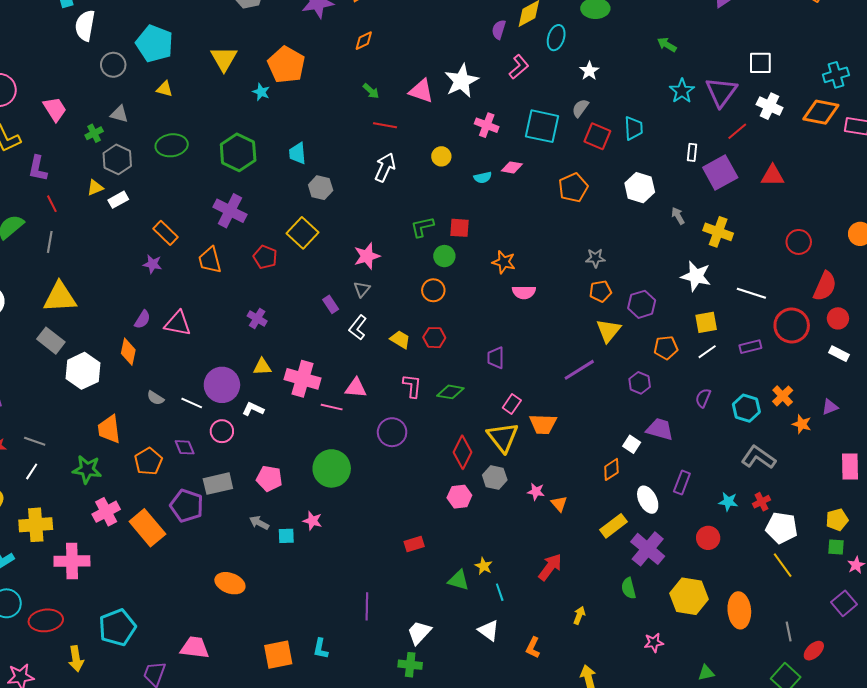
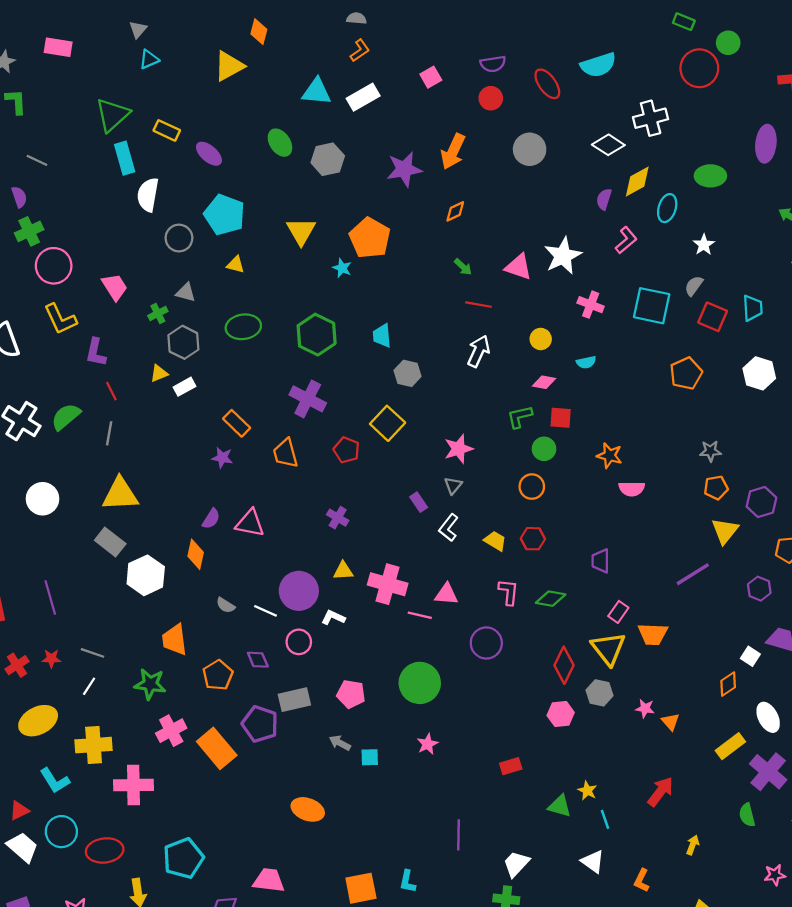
pink diamond: (512, 167) -> (544, 382), moved
pink star: (313, 521) -> (428, 744), moved, turned 30

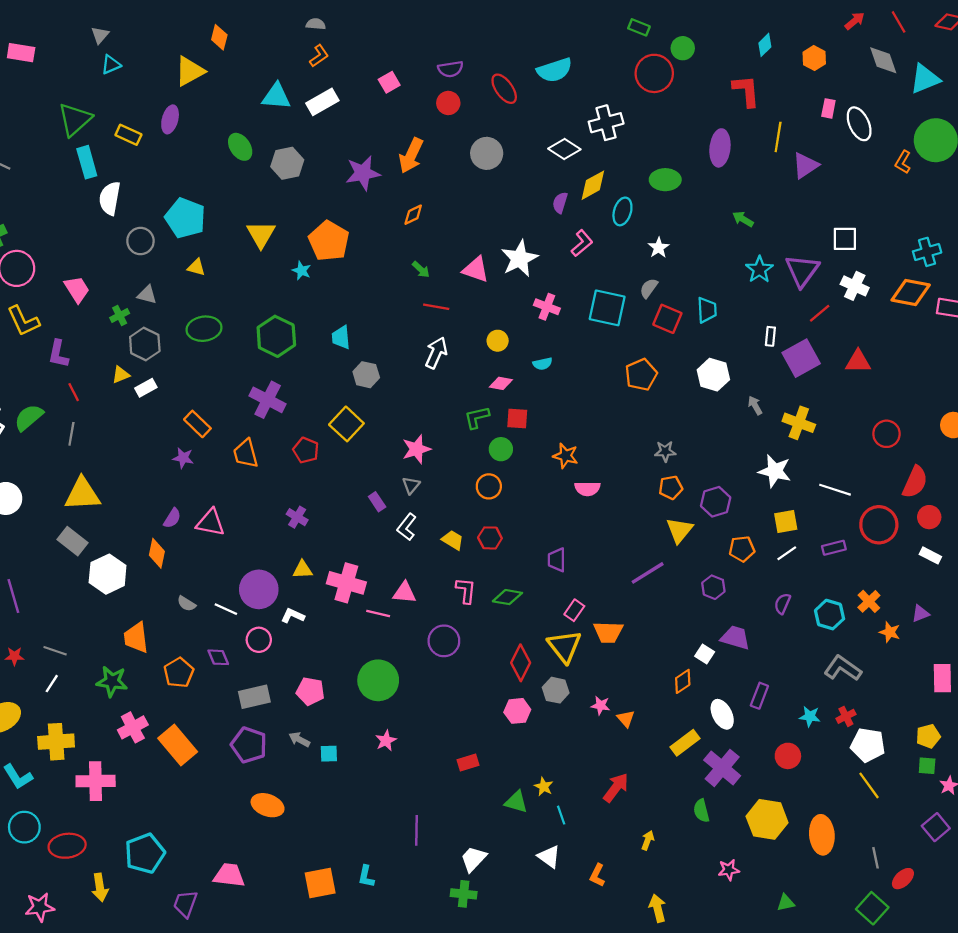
purple ellipse: (209, 154) -> (170, 119), moved, turned 64
purple pentagon: (260, 724) -> (249, 745), moved

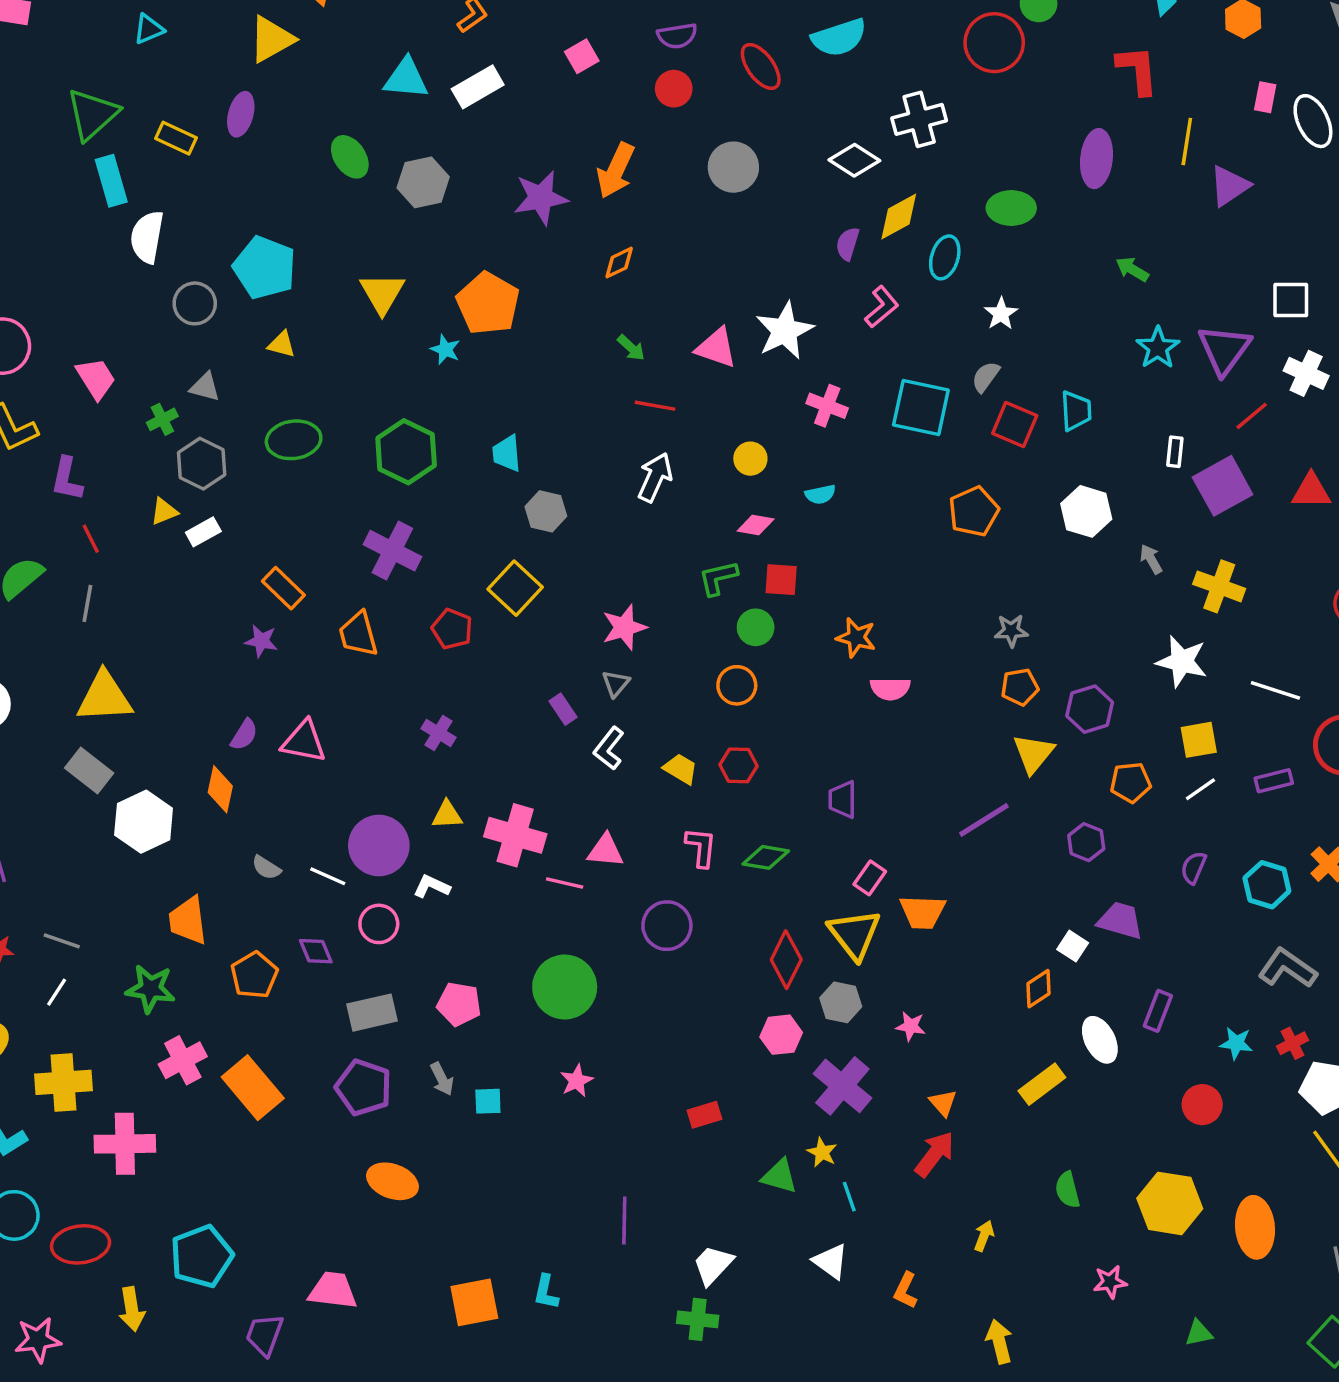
orange triangle: (626, 719) -> (943, 1103), moved
gray arrow: (299, 739) -> (442, 1079), turned -145
purple cross: (722, 768) -> (842, 1086), moved

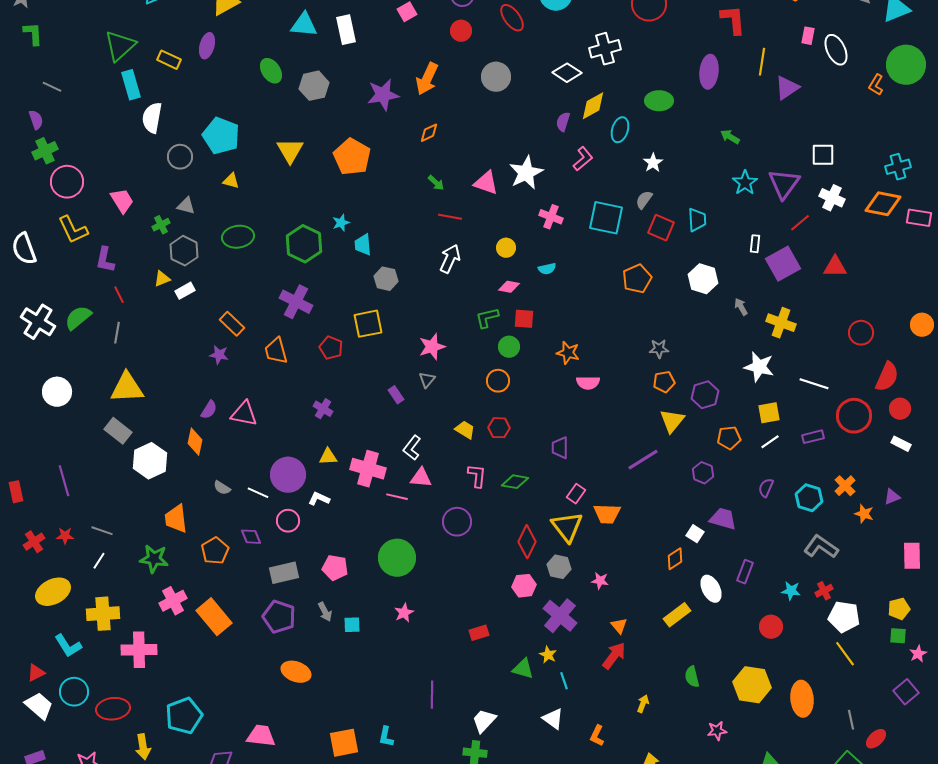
white rectangle: (478, 87) -> (346, 30), turned -72
cyan star: (445, 349) -> (341, 223), moved, turned 30
yellow square: (515, 588) -> (368, 324), turned 36
white L-shape: (609, 748) -> (412, 448), moved

